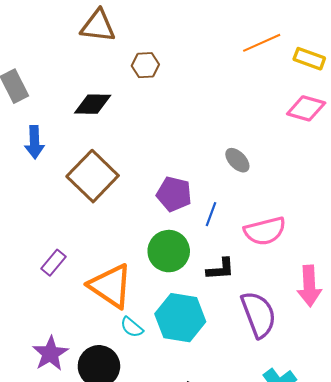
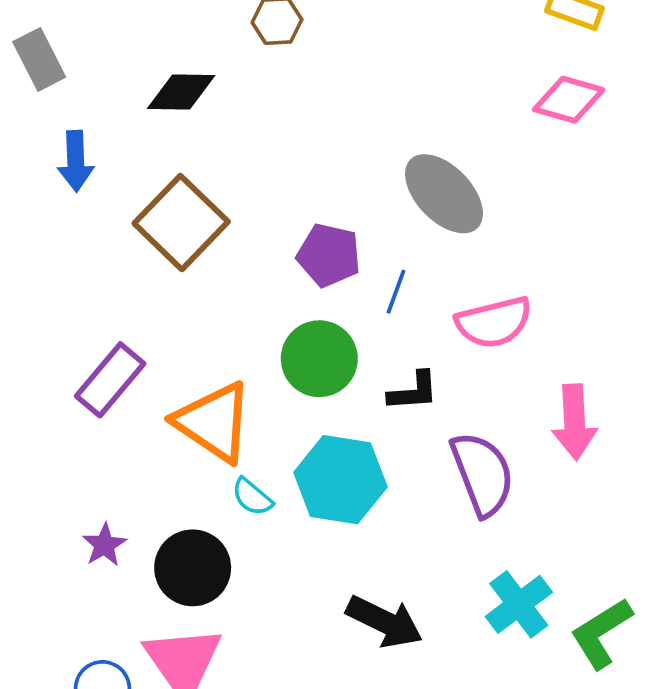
gray ellipse: (237, 160) -> (444, 194), size x1.8
purple rectangle: (54, 263) -> (110, 380), size x1.5
purple star: (50, 354) -> (104, 545), size x0.7

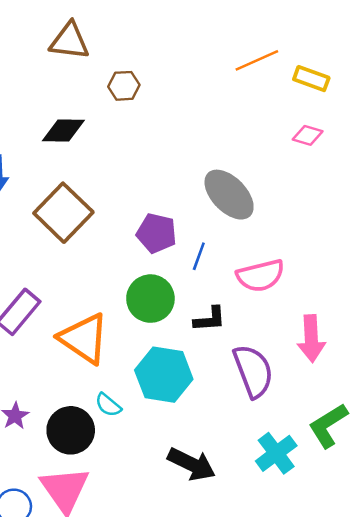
pink diamond: (569, 100) -> (308, 135), size x0.7
cyan semicircle: (252, 497) -> (108, 405), moved
green L-shape: (601, 633) -> (328, 425), moved

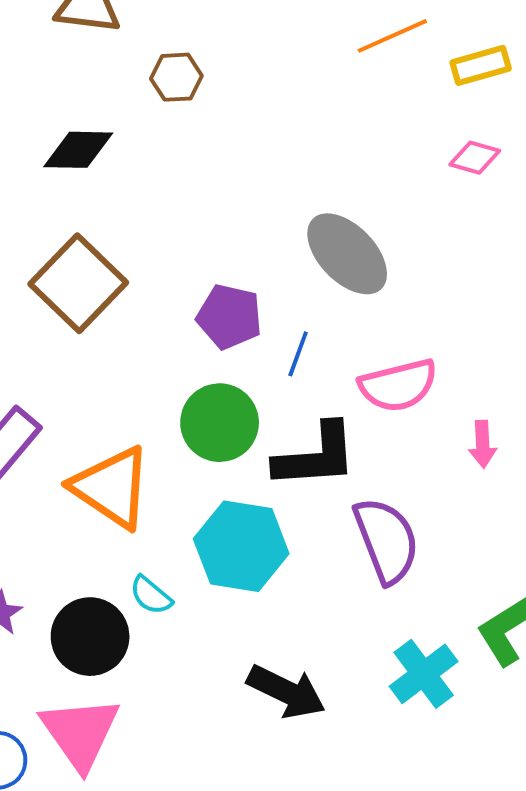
yellow rectangle: (311, 79) -> (481, 65), turned -36
black L-shape: (210, 319) -> (316, 456), size x1.6
pink arrow: (311, 338) -> (483, 444), moved, size x0.6

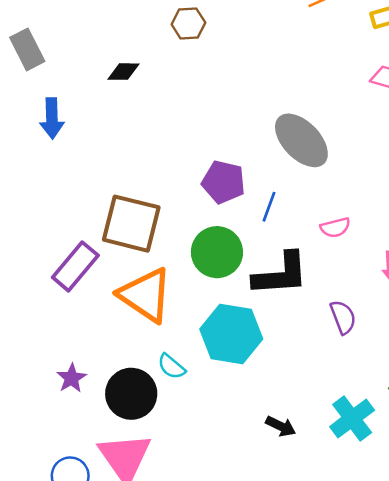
black diamond: (78, 150) -> (123, 72), size x0.7
brown square: (78, 283) -> (131, 224), moved, turned -30
pink semicircle: (398, 385) -> (335, 227), size x0.6
purple semicircle: (386, 540) -> (343, 317), moved, size x0.6
black arrow: (286, 692) -> (281, 426), moved, size x0.6

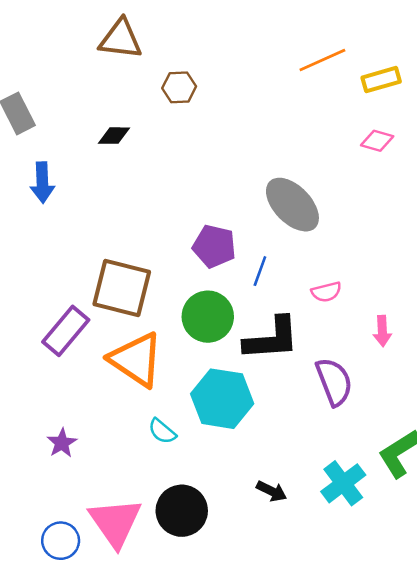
purple semicircle: (343, 317) -> (334, 382), size x1.4
black circle: (131, 394) -> (182, 511), moved

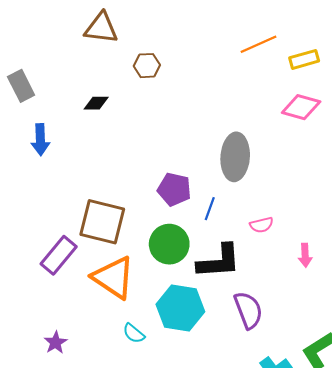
pink diamond: (377, 141) -> (301, 107), size x1.5
gray ellipse: (292, 205) -> (235, 157), turned 48
purple semicircle: (334, 382) -> (248, 310), moved

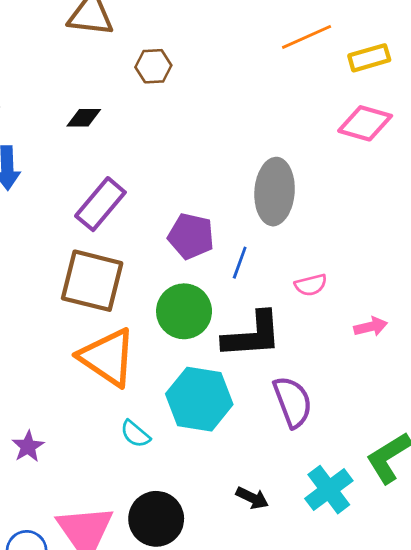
purple rectangle: (59, 255) -> (100, 204), moved
pink arrow: (305, 255) -> (371, 327), turned -100

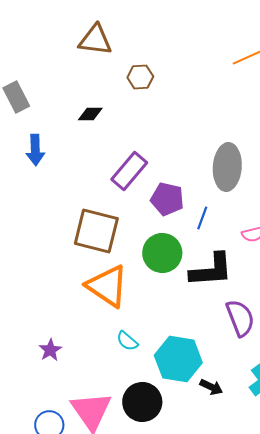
purple rectangle: (100, 204) -> (129, 171), moved
cyan hexagon: (199, 399) -> (178, 359), moved

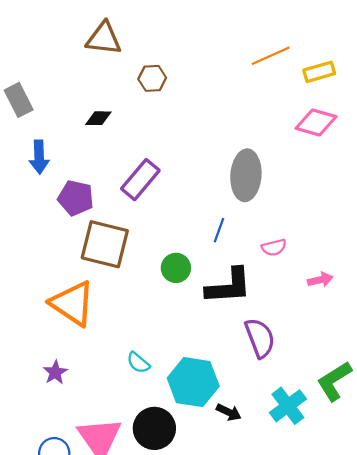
purple pentagon: (167, 199) -> (76, 198), moved
green circle: (162, 253) -> (176, 268), size x0.7
orange triangle: (107, 286) -> (73, 303), moved

